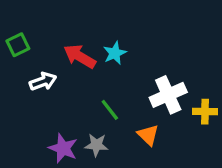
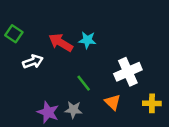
green square: (18, 45) -> (14, 34), turned -30
cyan star: (115, 53) -> (87, 40), turned 30
yellow cross: (205, 112) -> (152, 103), moved

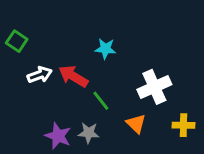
red arrow: (61, 43) -> (73, 76), moved

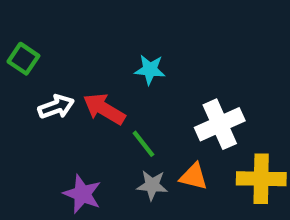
orange triangle: (136, 124) -> (194, 177), turned -30
yellow cross: (183, 125) -> (261, 179), size x1.5
gray star: (89, 133) -> (152, 185), moved

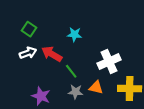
green square: (23, 59) -> (29, 29), moved

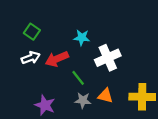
red arrow: (52, 54) -> (57, 59), turned -54
white cross: (109, 62) -> (108, 58), moved

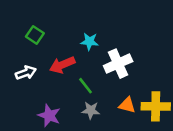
white arrow: (31, 58) -> (26, 73), moved
orange triangle: (105, 96) -> (127, 105), moved

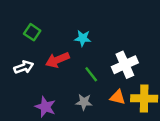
white cross: (118, 64) -> (125, 65), moved
green line: (86, 86) -> (91, 74), moved

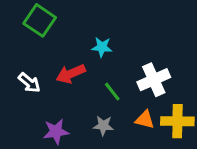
green square: (32, 32) -> (40, 20), moved, size x1.5
white arrow: (24, 67) -> (29, 83), turned 60
purple star: (45, 107) -> (56, 132), turned -30

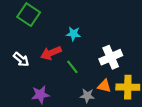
green line: (112, 92) -> (72, 67), moved
gray star: (103, 126) -> (87, 96), moved

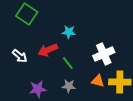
gray star: (87, 96) -> (69, 86), moved

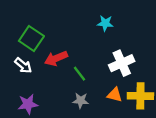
green square: (27, 14) -> (31, 38), moved
cyan star: (69, 32) -> (105, 23), moved
purple star: (38, 89) -> (28, 104), moved

